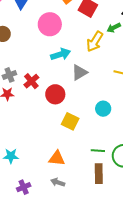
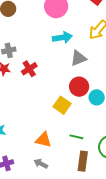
red cross: (31, 81) -> (29, 69), moved
red circle: (55, 94) -> (79, 87), moved
green line: (98, 151) -> (76, 137), moved

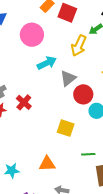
red circle: (79, 87) -> (83, 94), moved
orange triangle: (44, 140) -> (47, 164), moved

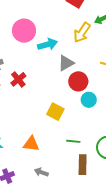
pink circle: (32, 35) -> (24, 31), moved

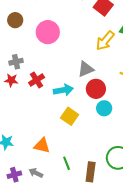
cyan arrow: (48, 44) -> (63, 90), moved
green line: (73, 141) -> (67, 163), moved, turned 56
gray arrow: (41, 172) -> (36, 173), moved

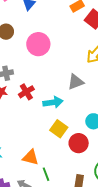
red circle: (96, 89) -> (79, 143), moved
green line: (67, 163) -> (46, 174), moved

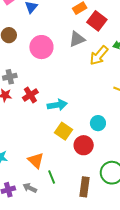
gray triangle: (76, 82) -> (77, 39), moved
orange triangle: (31, 157) -> (36, 160), turned 30

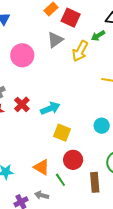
cyan circle: (98, 123) -> (102, 126), moved
red circle: (84, 145) -> (73, 160), moved

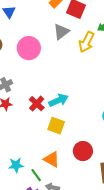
red cross: (22, 104) -> (37, 104), moved
yellow square: (62, 133) -> (56, 126), moved
green line: (60, 180) -> (36, 175), moved

